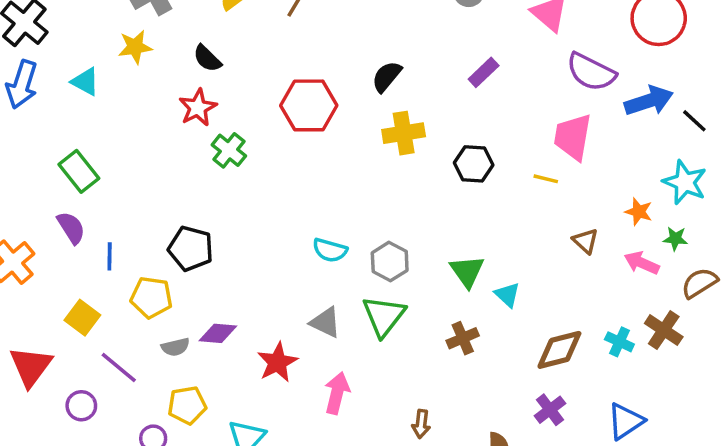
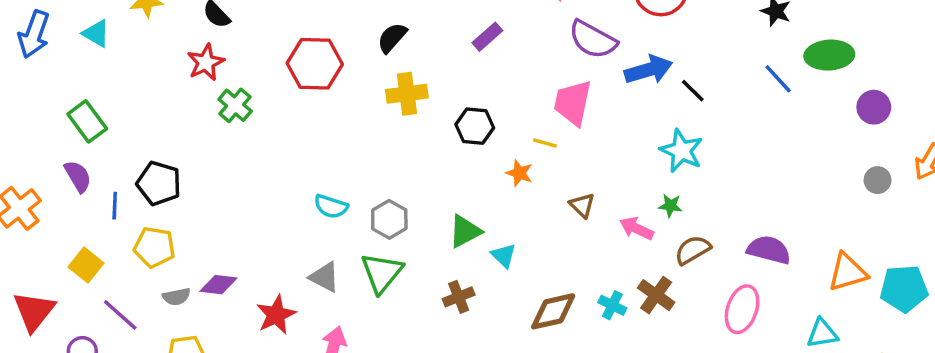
orange star: (639, 212) -> (519, 173), moved
black pentagon: (191, 249) -> (159, 183), moved
green triangle: (467, 271) -> (465, 231), turned 36

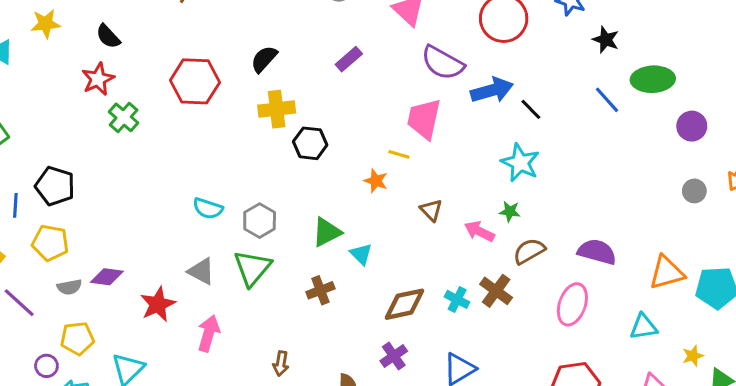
black hexagon: (475, 126) -> (310, 143), moved

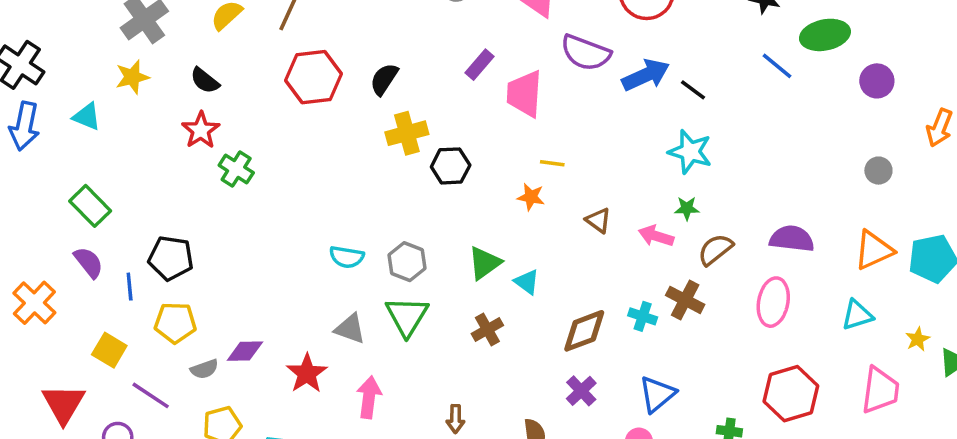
red hexagon: (195, 81) -> (314, 77), moved
pink trapezoid: (424, 119) -> (524, 94), moved
gray circle: (694, 191) -> (878, 171), moved

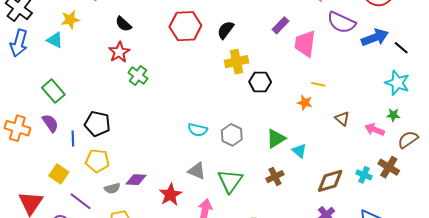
yellow star: (132, 77) -> (70, 20), moved
orange cross: (34, 303) -> (17, 128), moved, turned -30
green triangle: (407, 316) -> (230, 181), moved

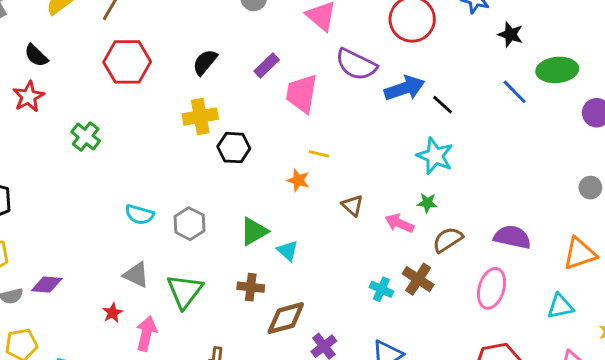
black semicircle: (226, 30) -> (205, 62), moved
green cross: (138, 76) -> (86, 136), moved
brown cross: (275, 177) -> (251, 287), turned 30
brown diamond: (330, 181) -> (286, 318), moved
red star: (170, 195) -> (113, 313), moved, size x0.6

